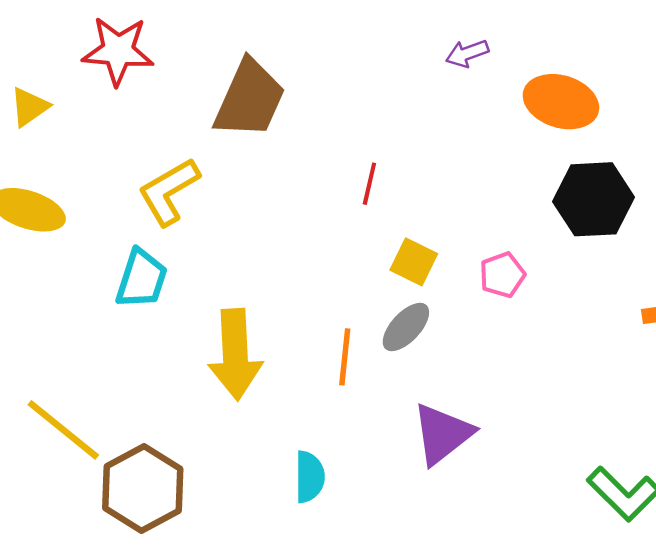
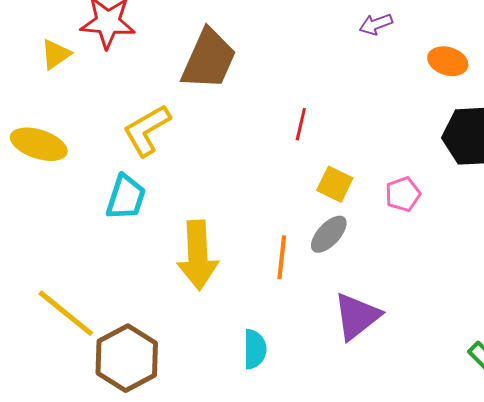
orange ellipse: (561, 102) -> (448, 61), size x0.7
yellow triangle: (29, 107) -> (56, 54), moved

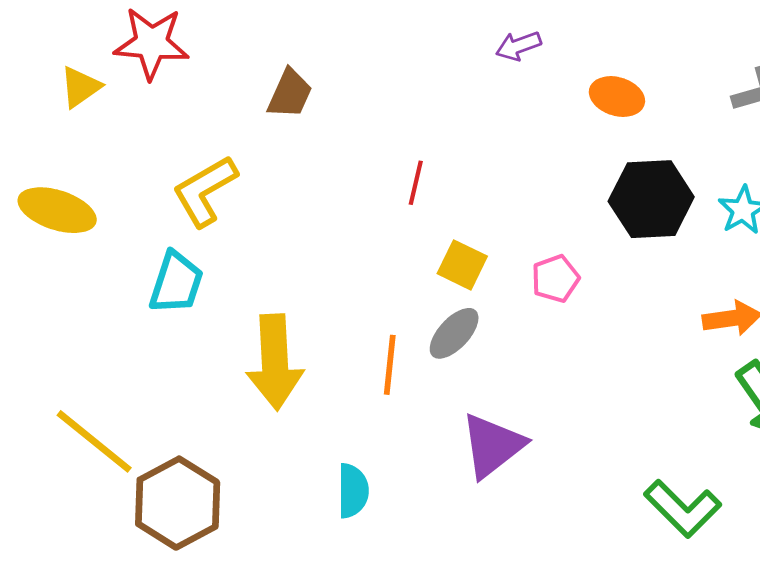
brown trapezoid: (209, 59) -> (290, 94), size x0.6

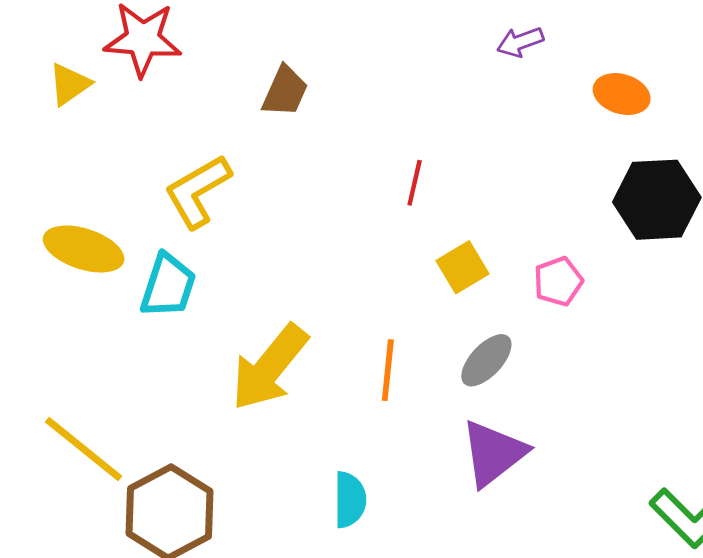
yellow ellipse: (57, 210) -> (84, 249), moved
yellow square: (462, 265) -> (462, 267), turned 33
gray ellipse: (454, 333) -> (486, 360), moved
yellow arrow: (275, 362) -> (269, 367), turned 42

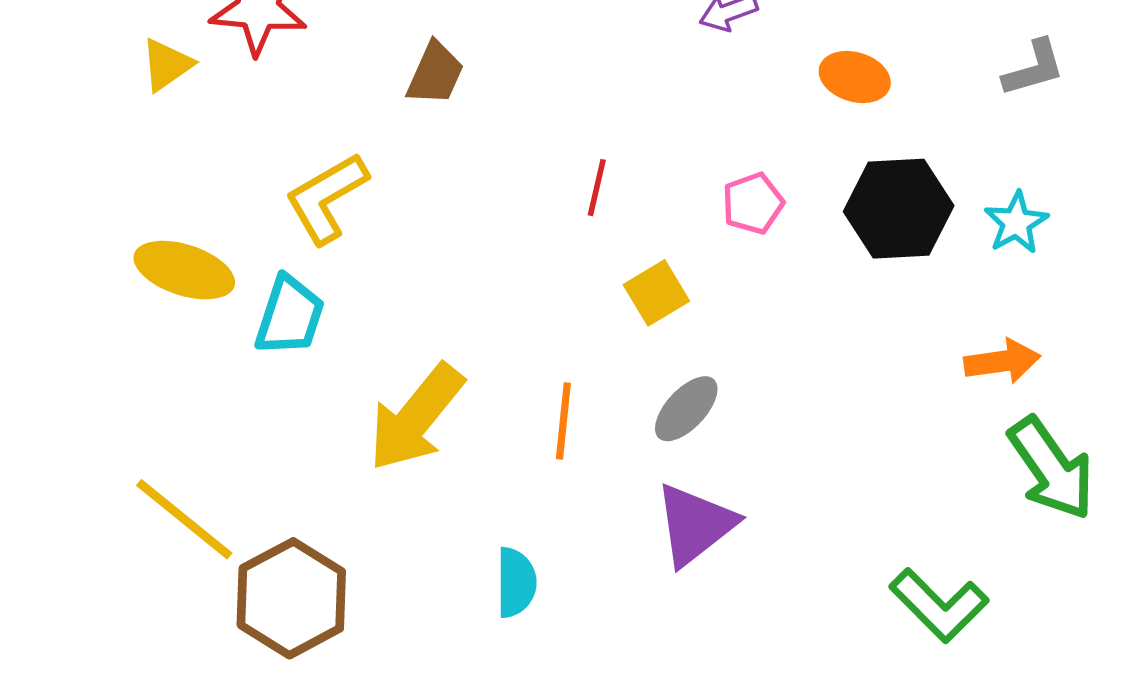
pink pentagon: (558, 281) -> (753, 203), moved

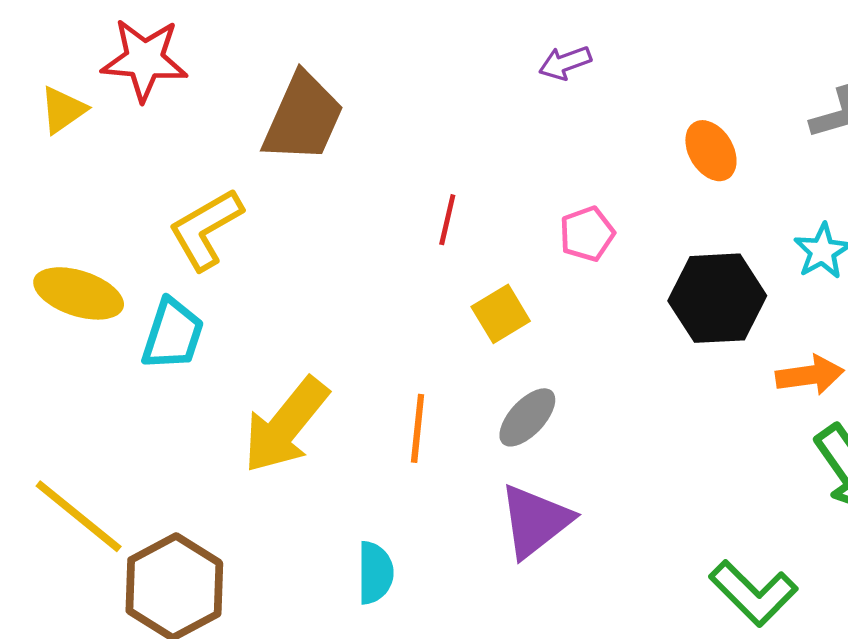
brown trapezoid: (435, 73) -> (303, 118), size x1.6
orange ellipse: (855, 77) -> (711, 151), moved, turned 42
black hexagon: (899, 209) -> (717, 298), moved

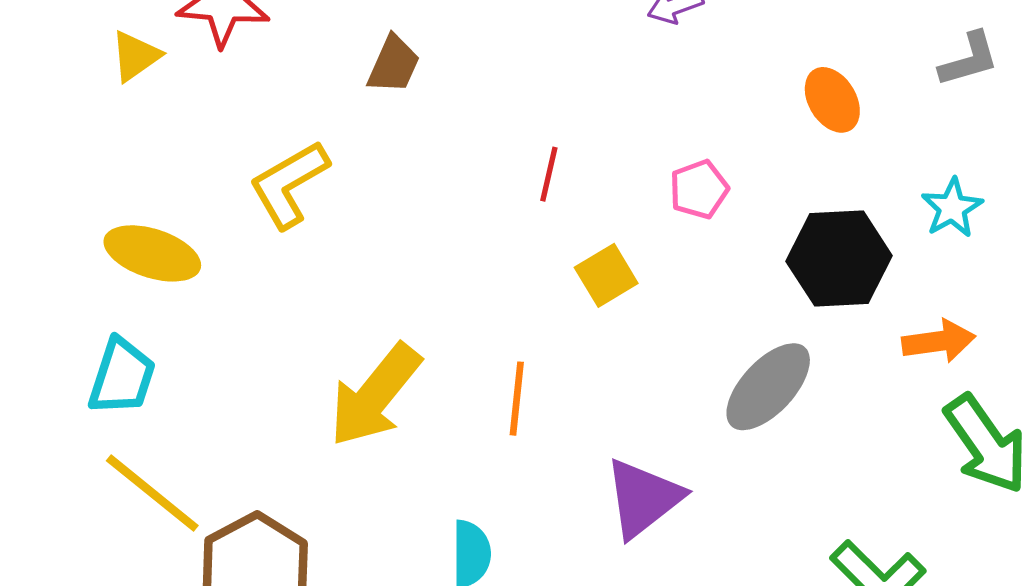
brown trapezoid: (303, 118) -> (394, 64), size x0.6
cyan trapezoid: (173, 334) -> (122, 377), moved
gray ellipse: (527, 417) -> (768, 387), moved, size x1.4

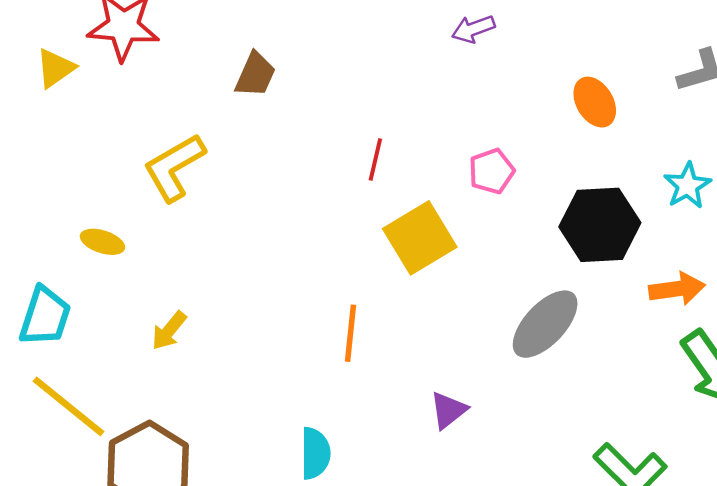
yellow ellipse: (152, 253) -> (102, 242), moved, size x0.6
yellow square: (606, 275) -> (420, 238), size x1.5
yellow arrow: (375, 395) -> (169, 331), moved, size x0.5
purple triangle: (643, 498) -> (448, 410), size x0.6

